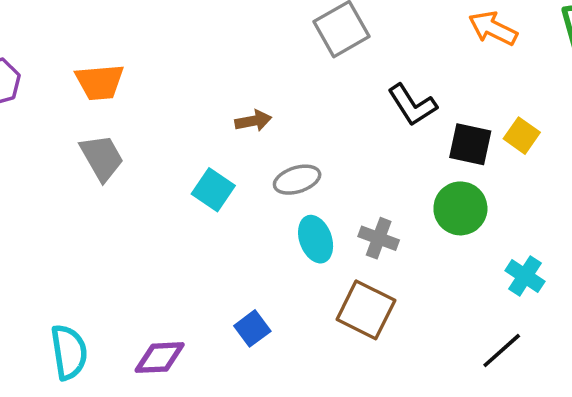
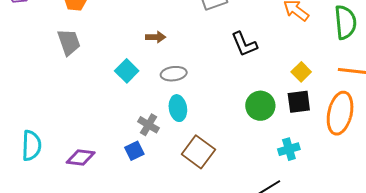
black square: (470, 144) -> (299, 102), moved, turned -30
gray cross: (379, 238) -> (148, 125), moved
cyan cross: (525, 276) -> (289, 149), turned 30

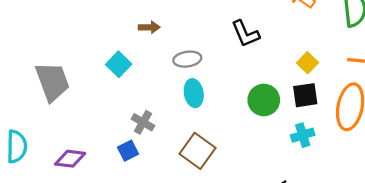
gray trapezoid: (69, 42) -> (52, 82), moved, size x1.4
gray ellipse: (174, 74) -> (187, 59), moved
cyan ellipse: (178, 108) -> (194, 93), moved
cyan cross: (289, 149) -> (303, 135), moved

